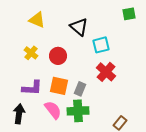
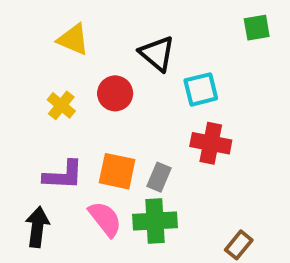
red circle: (58, 56) -> (115, 93), moved
red cross: (106, 72) -> (211, 143), turned -30

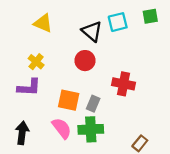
cyan square: (201, 89) -> (118, 22), moved
red circle: (115, 93) -> (85, 61), moved
purple L-shape: (63, 175) -> (29, 87), moved

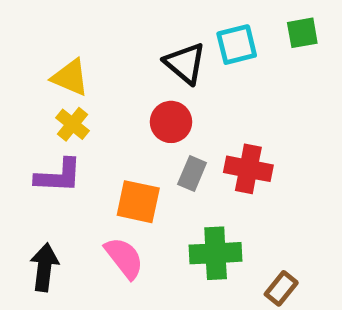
yellow triangle: (43, 23) -> (70, 77), moved
gray rectangle: (93, 104) -> (192, 173), moved
green cross: (91, 129) -> (216, 253), moved

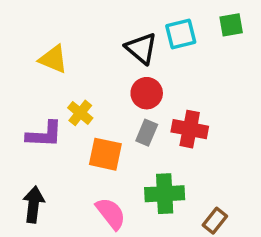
red circle: (171, 122) -> (147, 93), moved
yellow cross: (73, 124) -> (80, 113), moved
pink semicircle: (124, 258) -> (111, 213), moved

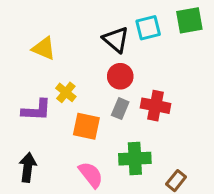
green square: (231, 25) -> (189, 20), size x1.4

